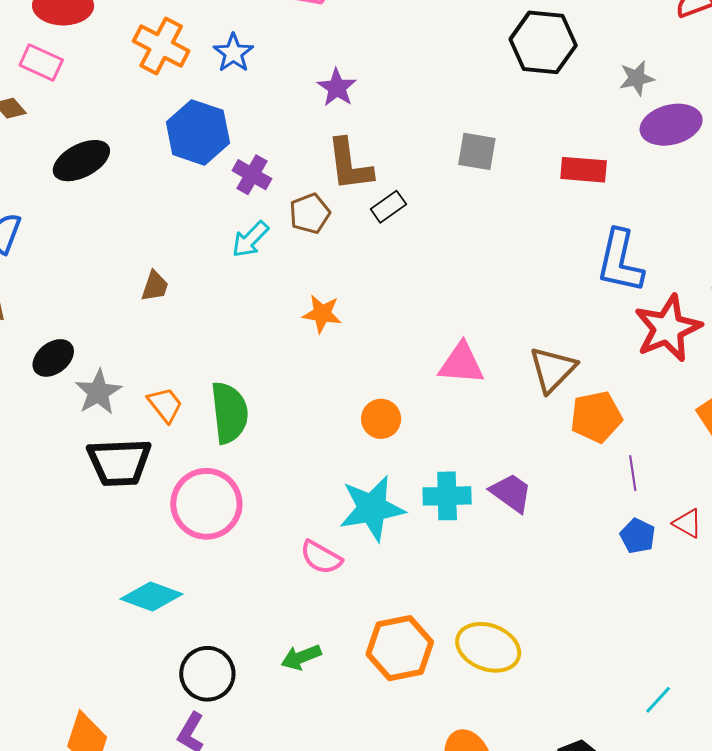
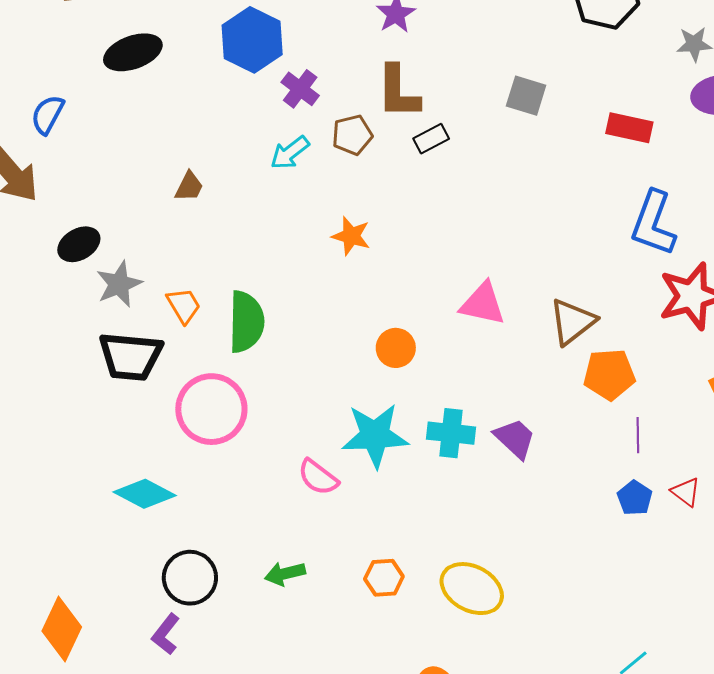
orange hexagon: (400, 648) -> (384, 578), size x0.6

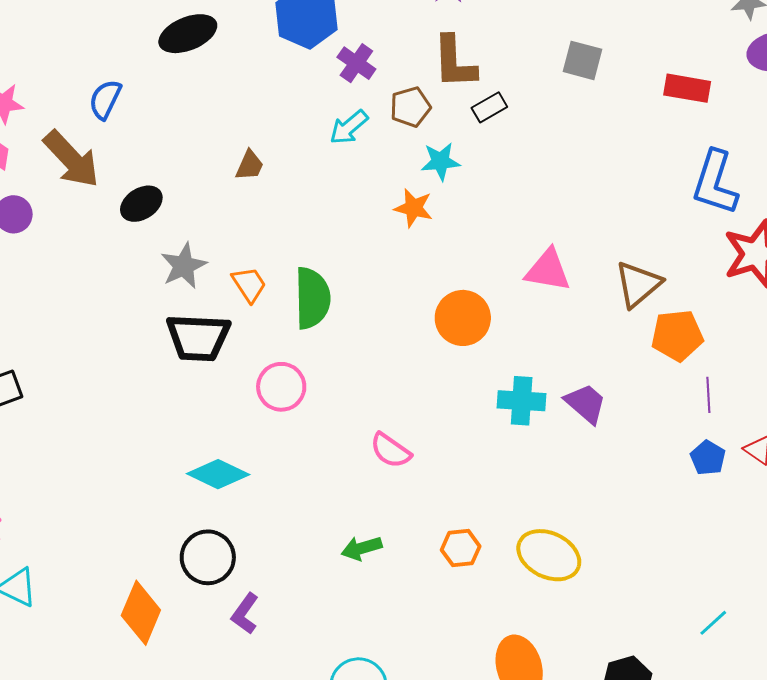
black ellipse: (79, 244) -> (141, 204), moved
orange circle: (396, 348) -> (463, 318), size x1.4
pink circle: (211, 409) -> (281, 387), size x0.7
cyan star: (375, 436) -> (441, 161), moved, size x0.6
black circle: (190, 578) -> (208, 557), moved

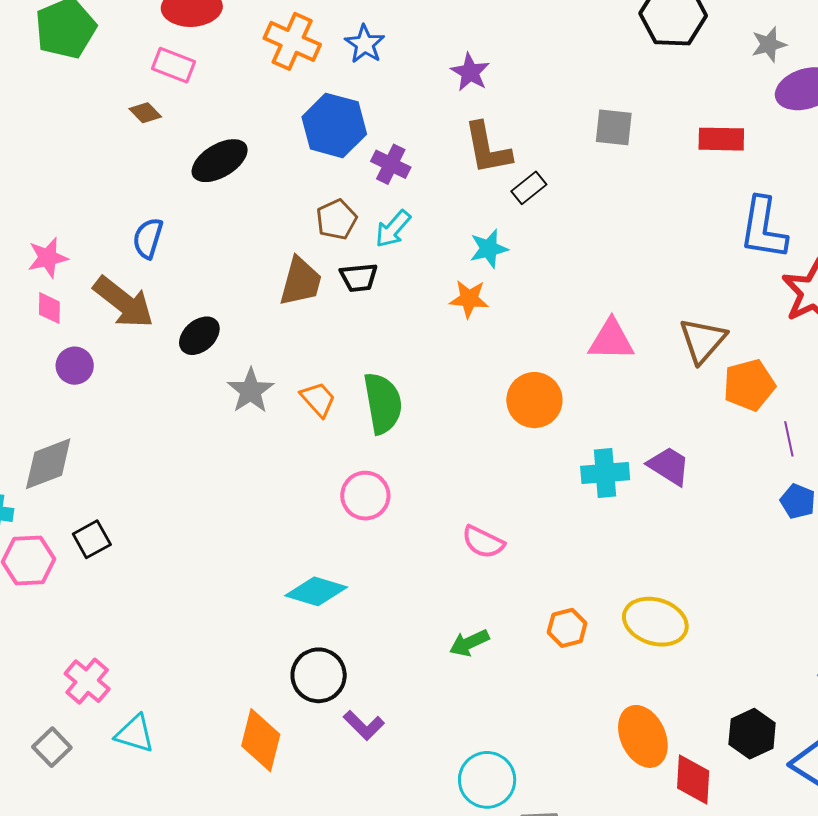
brown pentagon: (410, 107) -> (336, 219), moved
brown trapezoid: (250, 165) -> (301, 282), size x1.6
black trapezoid: (198, 338) -> (359, 277), moved, size x0.6
purple L-shape: (245, 614) -> (364, 725), turned -72

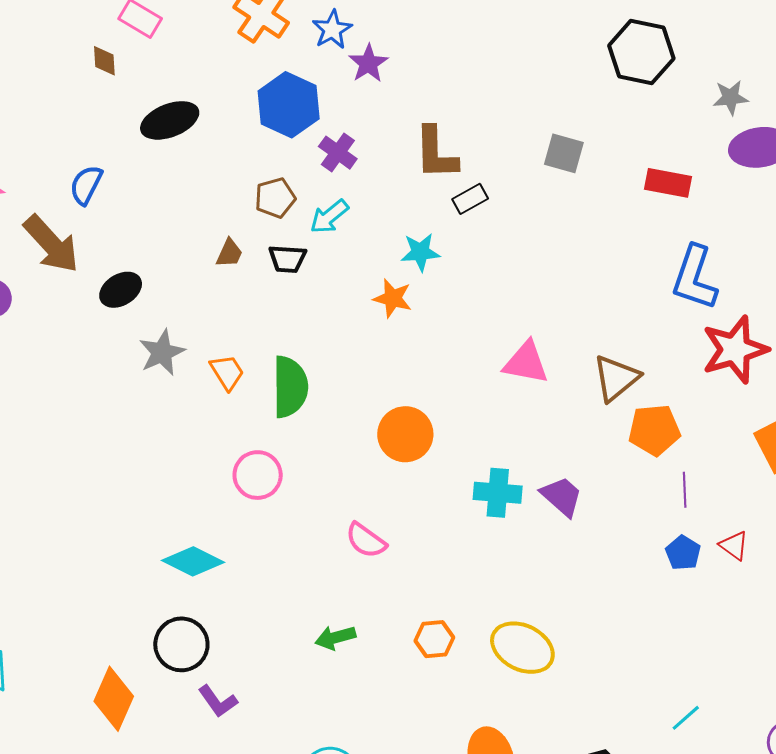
purple star: (470, 72) -> (368, 63), moved
brown diamond: (145, 113) -> (104, 61), turned 32
brown trapezoid: (301, 282) -> (229, 253), size x0.6
orange circle: (534, 400) -> (405, 434), moved

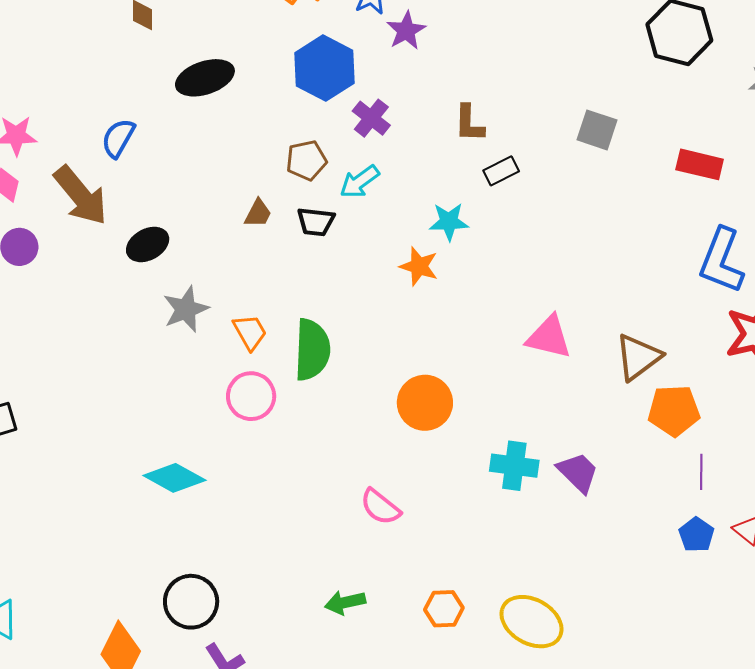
brown L-shape: (436, 153) -> (469, 123), size x0.7
pink circle: (258, 475) -> (251, 396), moved
cyan diamond: (193, 561) -> (174, 478), moved

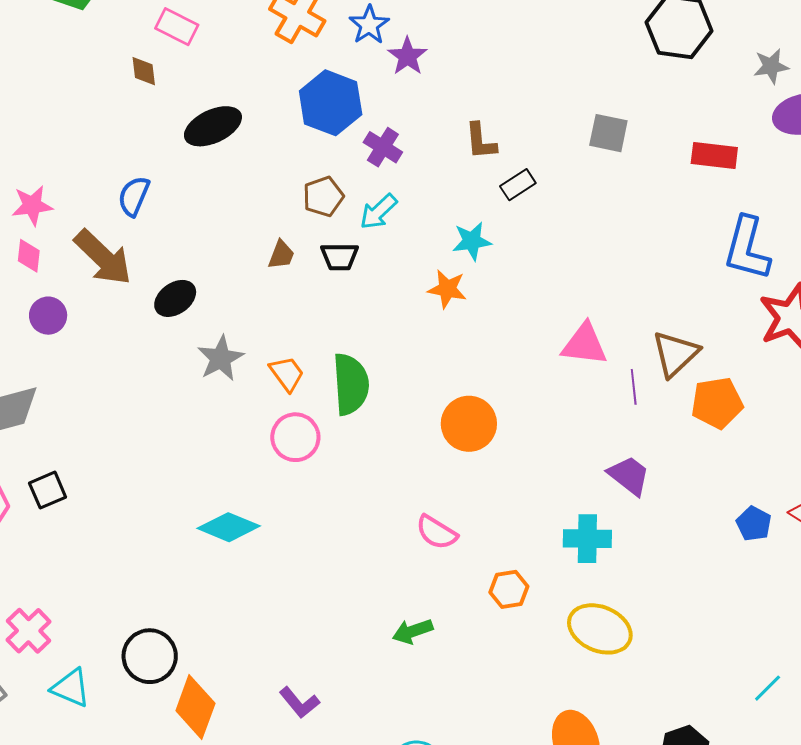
cyan cross: (514, 466) -> (587, 539), moved
purple line: (701, 472) -> (634, 387), moved
black circle: (191, 602) -> (150, 656), moved
orange hexagon: (444, 609) -> (509, 589), moved

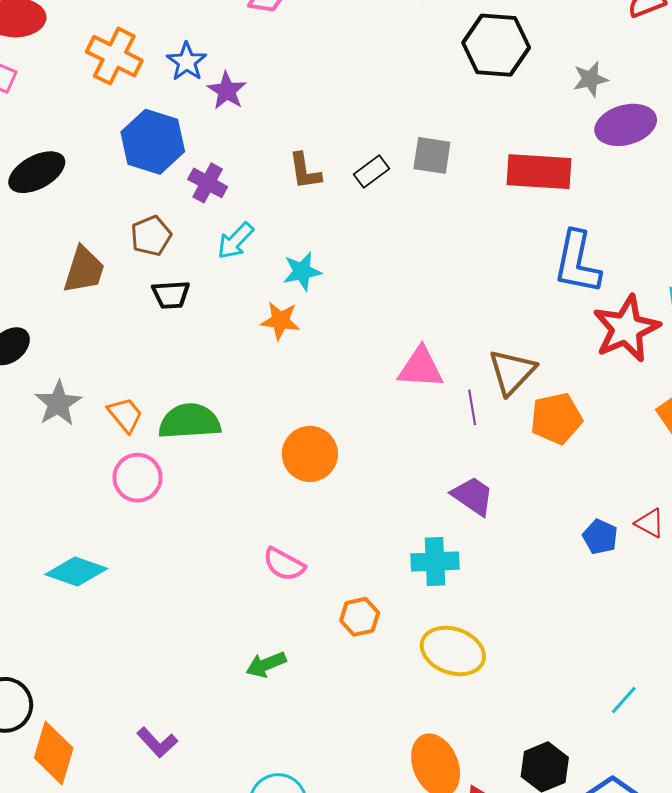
red rectangle: (714, 156) -> (539, 172), size x1.4
black rectangle: (518, 185) -> (372, 171), moved
cyan arrow: (378, 212) -> (235, 241), moved
brown trapezoid: (281, 255) -> (84, 270), moved, size x1.6
green semicircle: (351, 384) -> (190, 421), turned -86

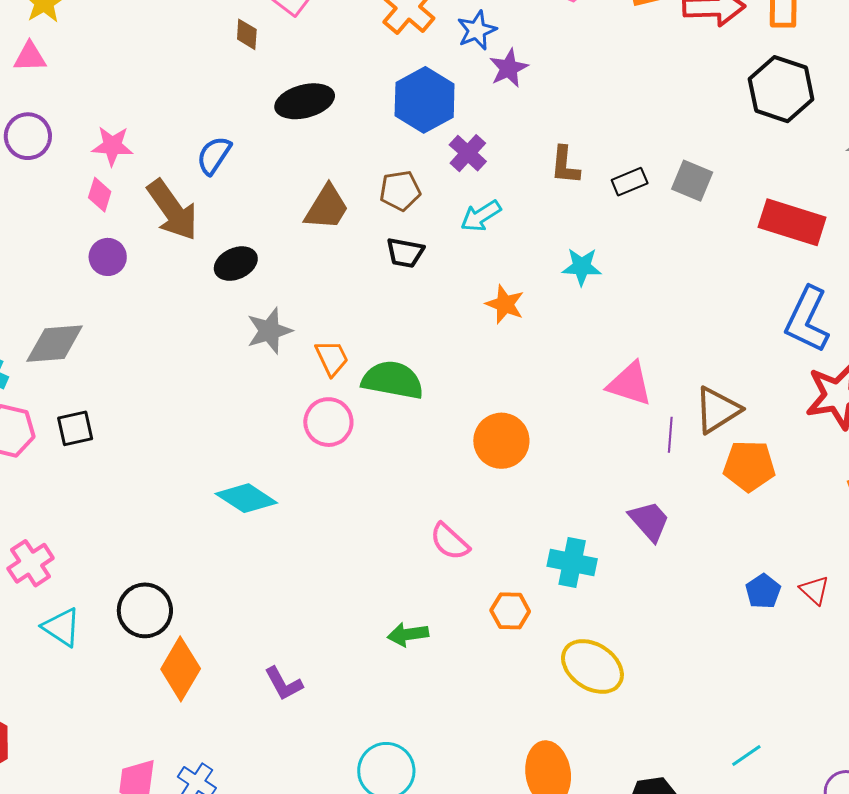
cyan star: (302, 271) -> (582, 267), moved
cyan cross: (435, 562) -> (572, 563), moved

